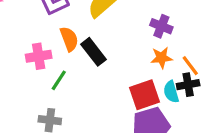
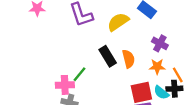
orange semicircle: (69, 39) -> (128, 59), moved
pink cross: (39, 56) -> (65, 85), moved
cyan semicircle: (171, 92) -> (161, 93), turned -42

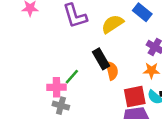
orange semicircle: (128, 59) -> (112, 71), moved

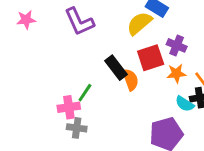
yellow semicircle: (112, 24) -> (139, 23), moved
red square: (135, 97) -> (151, 58), moved

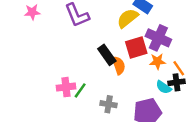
purple cross: (177, 45) -> (158, 38), size x1.5
green line: (85, 93) -> (80, 90), moved
gray cross: (77, 128) -> (109, 104), moved

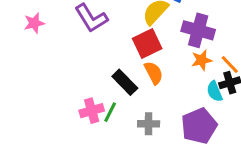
red square: (136, 47) -> (147, 43), moved
black rectangle: (107, 55) -> (125, 82), moved
cyan semicircle: (164, 87) -> (215, 91), turned 42

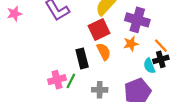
orange star: (202, 60) -> (131, 44), moved
black rectangle: (125, 82) -> (82, 58), turned 30

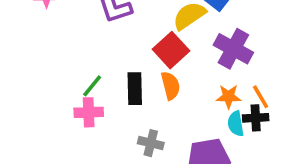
red square: (99, 30) -> (171, 50), turned -30
orange star: (131, 44) -> (229, 96), moved
green line: (71, 81) -> (92, 86), moved

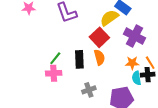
gray cross: (151, 143) -> (89, 90), turned -32

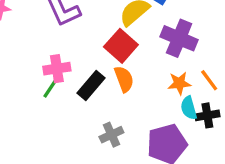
black rectangle: (79, 59) -> (91, 85), turned 48
pink cross: (54, 73) -> (57, 69), moved
black cross: (148, 75) -> (207, 115), moved

